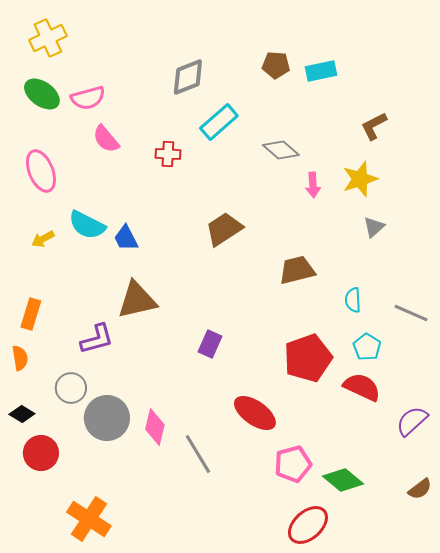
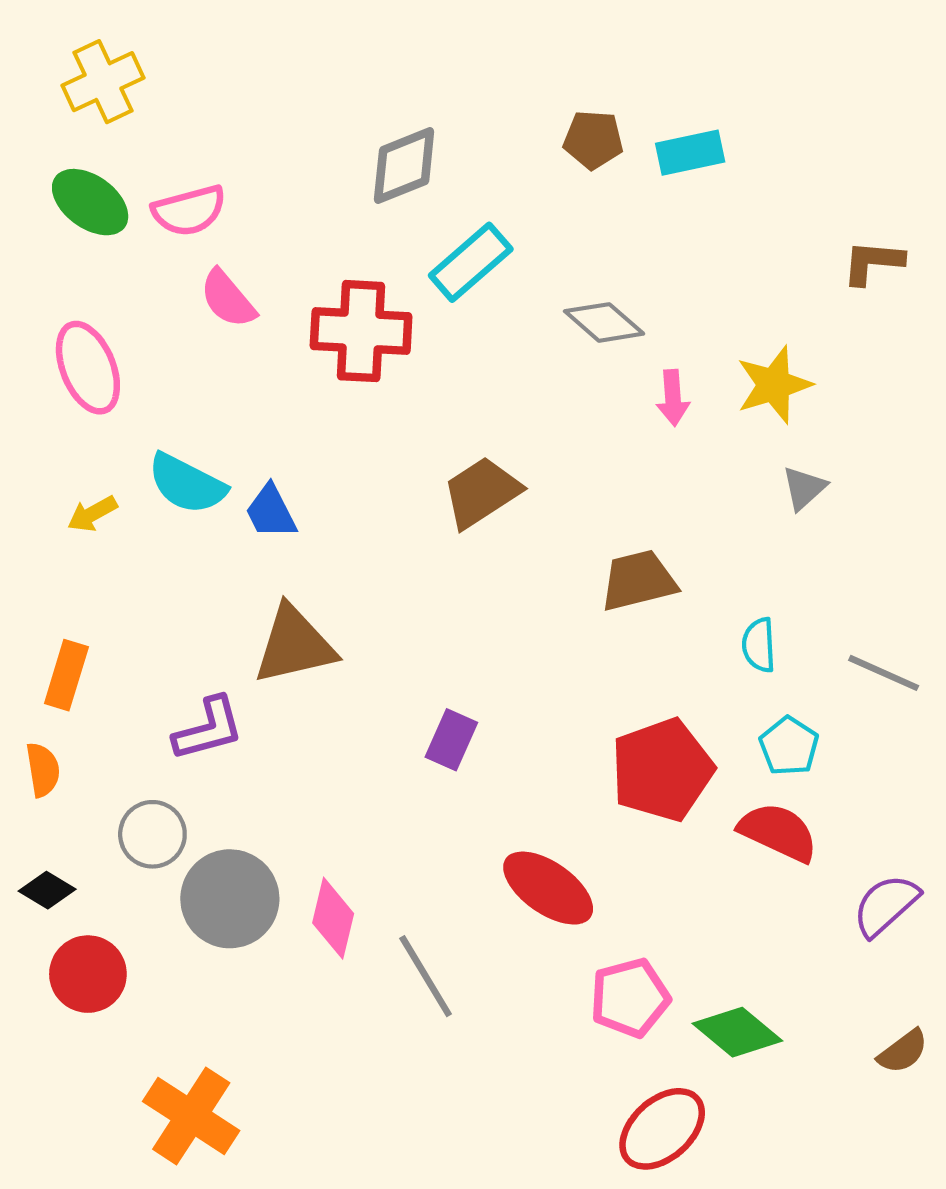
brown L-shape: (374, 126) -> (873, 262), moved, turned 32
red cross: (168, 154) -> (361, 331), size x1.8

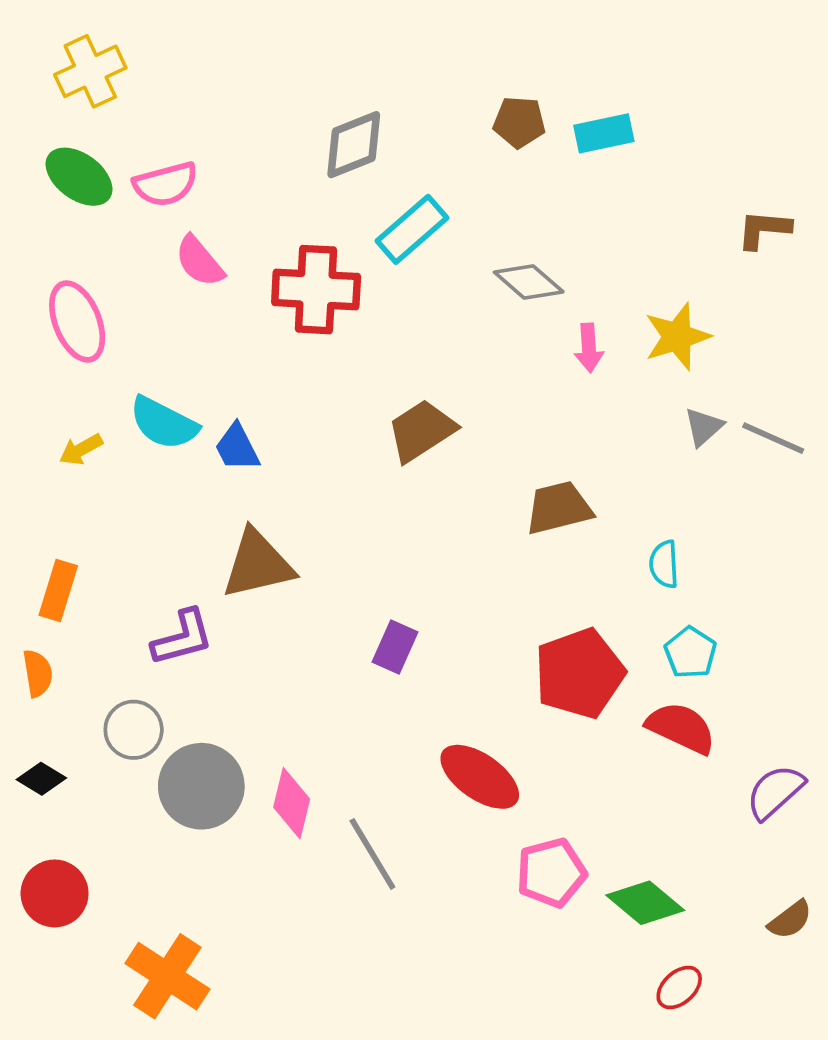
gray line: (884, 673) -> (773, 438), moved
red circle: (88, 974) -> (55, 893), moved
red ellipse: (662, 1129) -> (679, 988), moved, size x0.6

